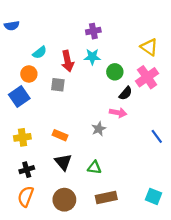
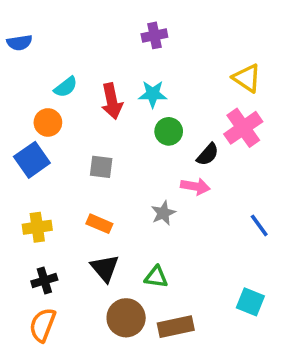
purple cross: (93, 31) -> (154, 35), moved
green circle: (115, 72) -> (169, 131), moved
gray square: (58, 85) -> (101, 167), moved
cyan square: (154, 196) -> (250, 302), moved
brown circle: (64, 200) -> (126, 318), moved

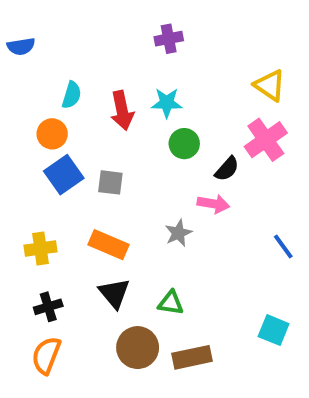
cyan semicircle: (66, 87) -> (72, 95), turned -35
blue square: (32, 160) -> (64, 175), moved
orange rectangle: (99, 224) -> (108, 245), size x1.4

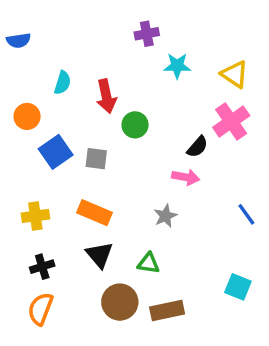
cyan star: (167, 103) -> (177, 66), moved
orange circle: (52, 134) -> (27, 116), moved
green circle: (184, 144) -> (135, 125), moved
gray star: (178, 233) -> (165, 216), moved

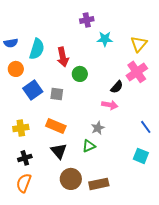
blue semicircle: (19, 40) -> (11, 43), moved
yellow triangle: (235, 74) -> (139, 44), turned 36
cyan semicircle: (62, 83) -> (37, 49), size x1.5
green triangle: (149, 263) -> (89, 146), moved, turned -32
cyan square: (238, 287) -> (141, 156), moved

